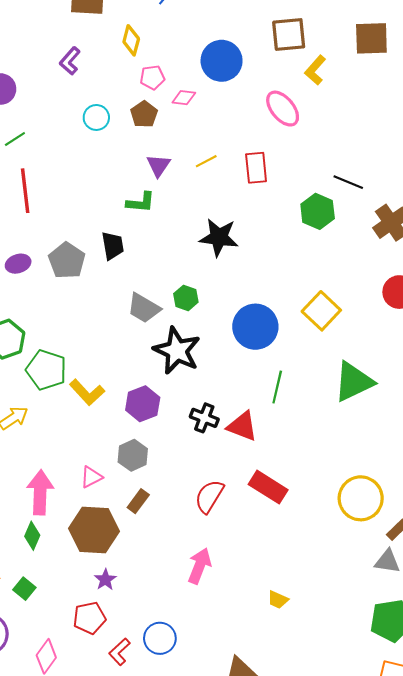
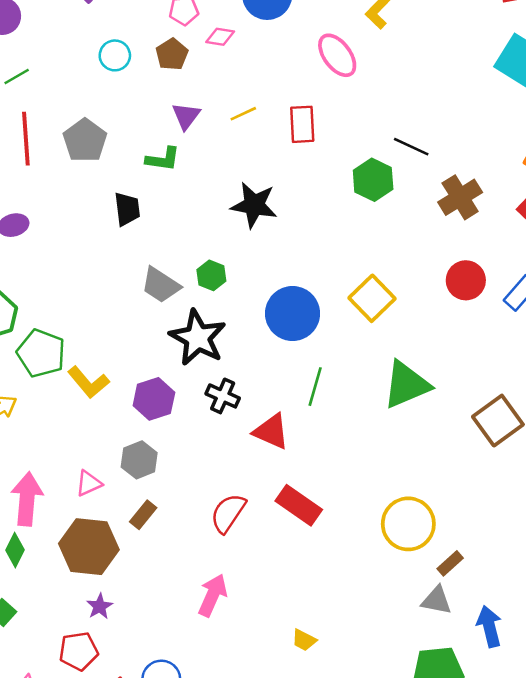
gray pentagon: (67, 261) -> (85, 140), moved
black cross: (204, 418) -> (223, 396), moved

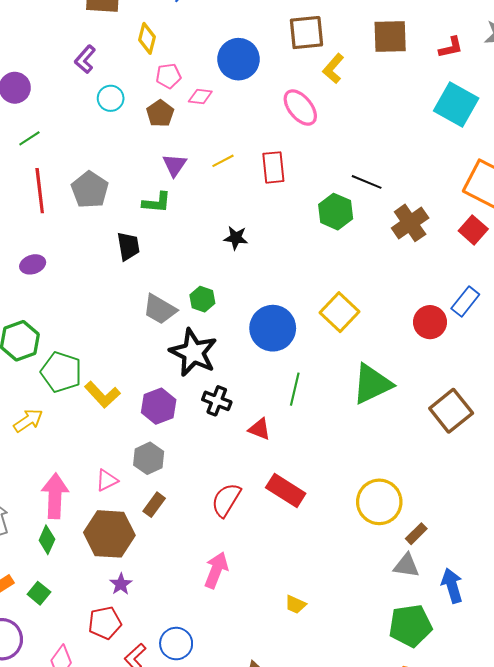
cyan circle: (115, 55) -> (111, 98), moved
black star: (254, 205) -> (236, 238), size x0.6
red circle: (466, 280) -> (430, 322), moved
red triangle: (271, 431) -> (259, 429), size x0.7

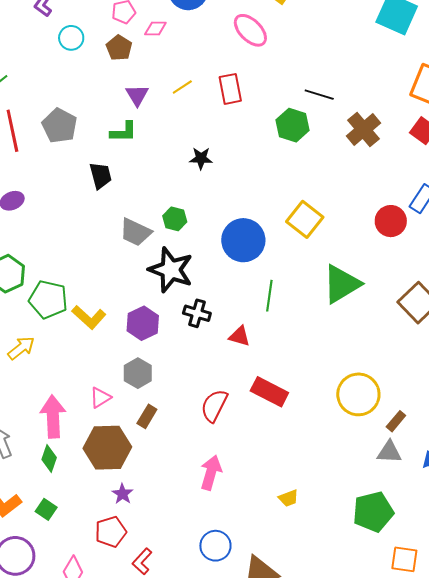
yellow trapezoid: (295, 605) -> (288, 498), turned -40
green pentagon: (410, 626) -> (373, 512), moved
blue circle: (176, 644) -> (215, 546), moved

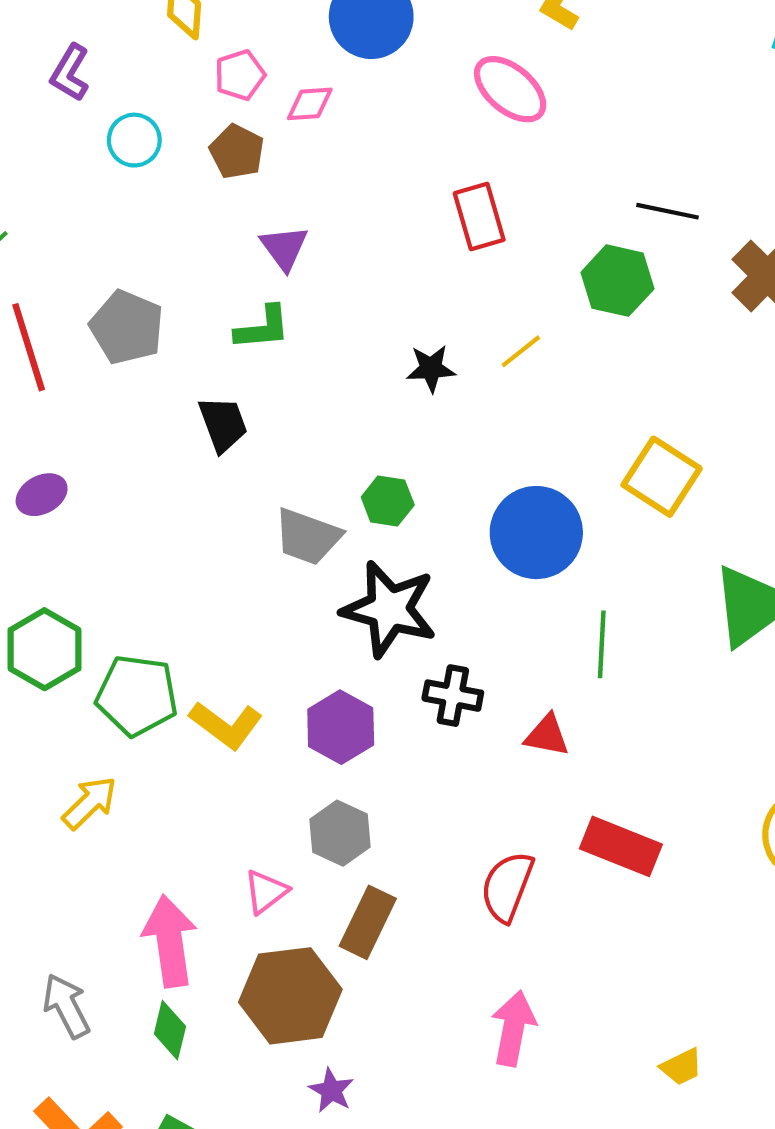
yellow line: (182, 87) -> (521, 351), moved
brown rectangle: (147, 416) -> (368, 922), size x1.4

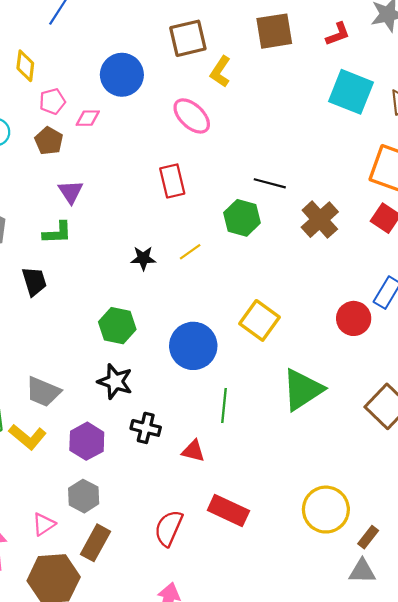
green hexagon: (388, 501) -> (117, 326), size x1.4
gray trapezoid: (308, 537) -> (43, 392), moved
black star: (389, 609) -> (115, 381), size x0.7

